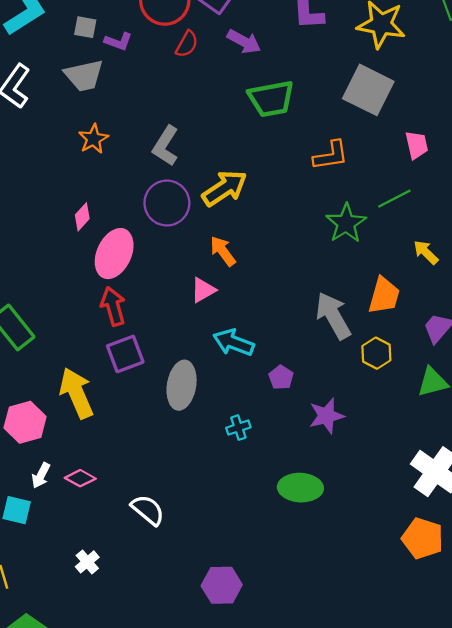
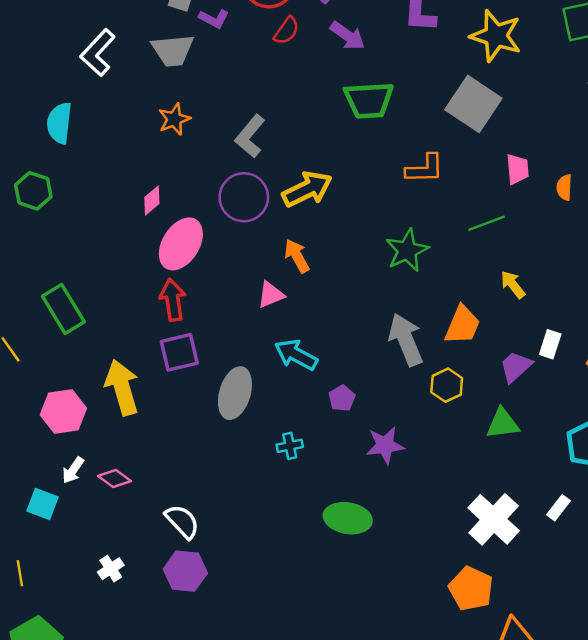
green star: (346, 223) -> (407, 250), moved
purple hexagon: (222, 585) -> (185, 571), moved

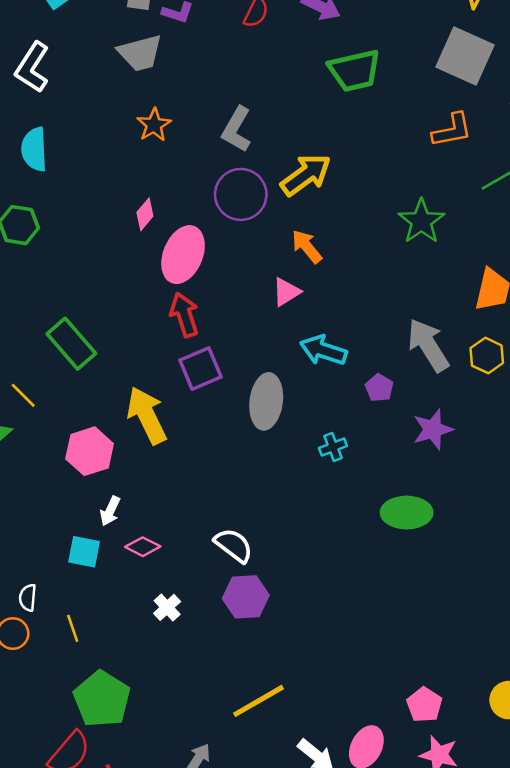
white L-shape: (98, 53) -> (32, 67), moved
orange L-shape: (425, 169) -> (452, 130), moved
gray arrow: (406, 340) -> (428, 345), moved
pink diamond: (115, 478) -> (143, 547), moved

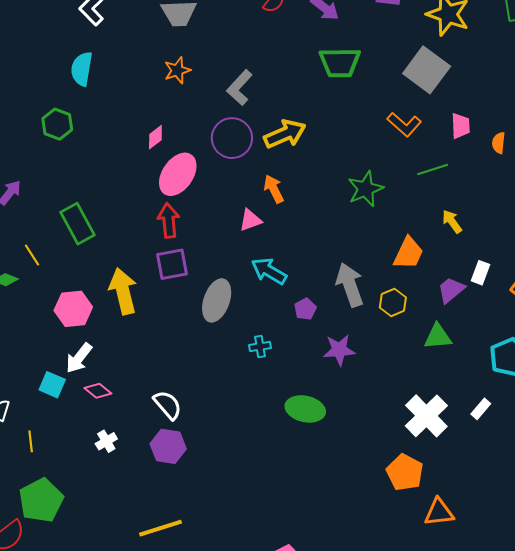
orange L-shape: (452, 130) -> (404, 124), turned 40
white arrow: (110, 511) -> (79, 358), size x1.4

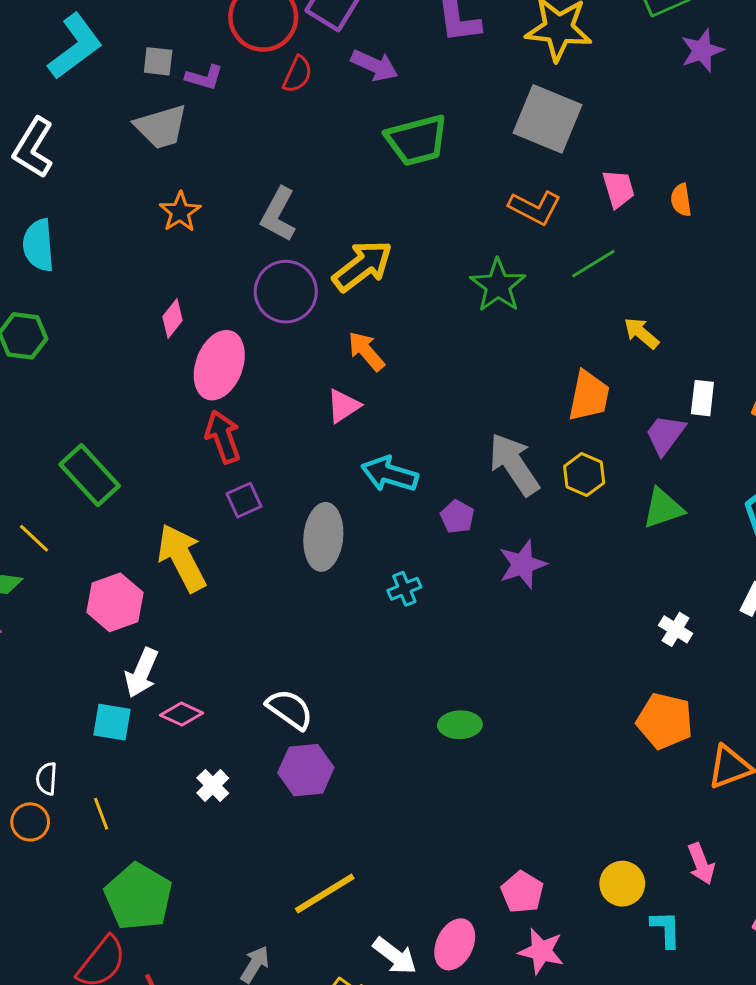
green star: (365, 189) -> (498, 285), moved
purple square: (172, 264) -> (244, 500), size x0.7
green ellipse: (305, 409) -> (460, 725), moved, size x0.7
white cross: (426, 416) -> (676, 629), size x0.5

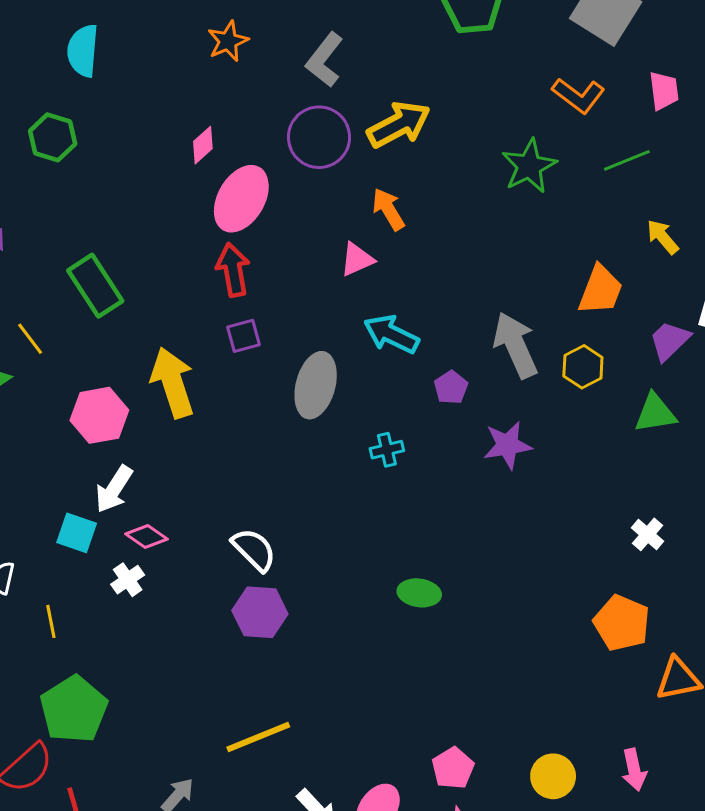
white cross: (213, 786) -> (128, 580), moved

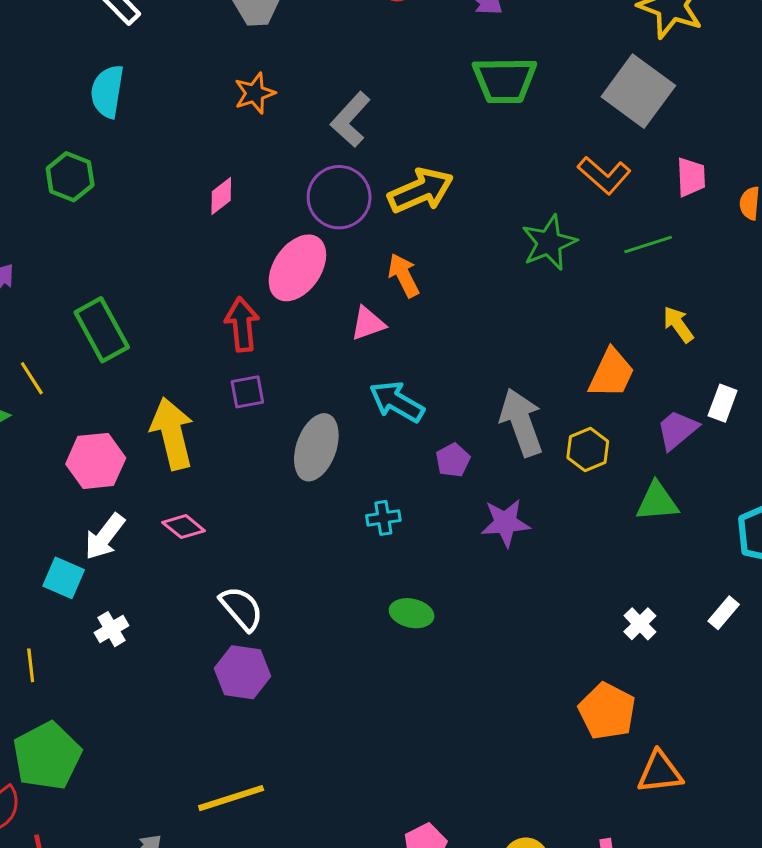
pink ellipse: (241, 199) -> (297, 268), moved
pink diamond: (147, 536) -> (184, 527), moved
green ellipse: (419, 593) -> (412, 613), moved

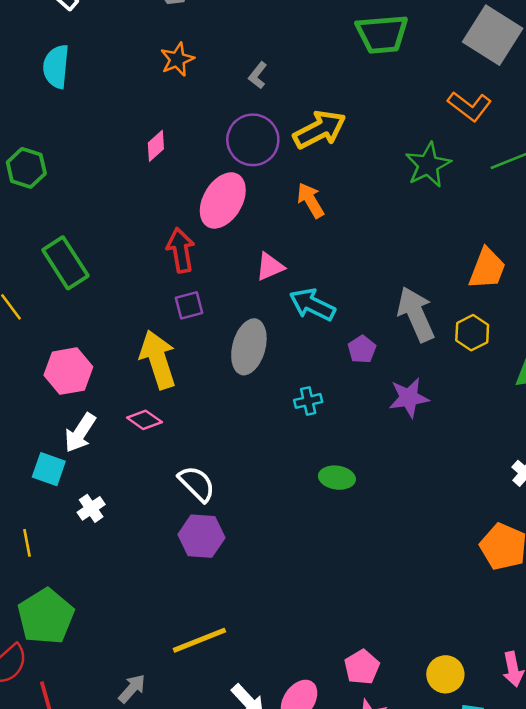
gray L-shape: (351, 119) -> (258, 75), size x0.6
green hexagon: (70, 177) -> (26, 168), moved
pink triangle: (368, 323) -> (270, 267), moved
yellow arrow: (172, 433) -> (158, 360), moved

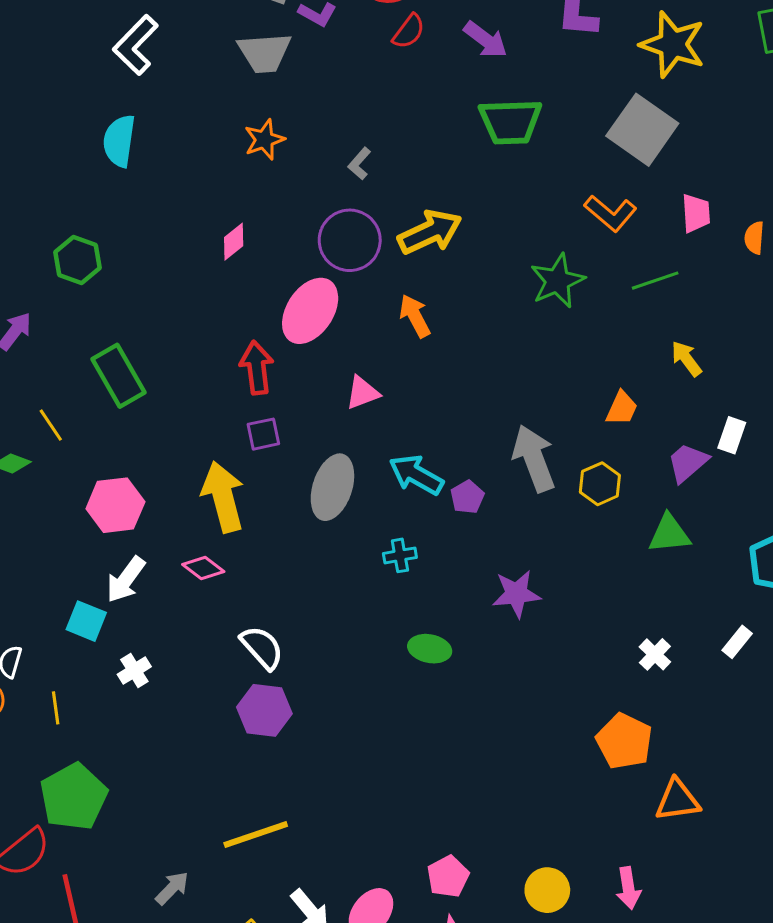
orange trapezoid: (487, 269) -> (622, 408), size x0.7
cyan arrow: (312, 305) -> (416, 475), moved
purple star: (409, 398) -> (516, 594), moved

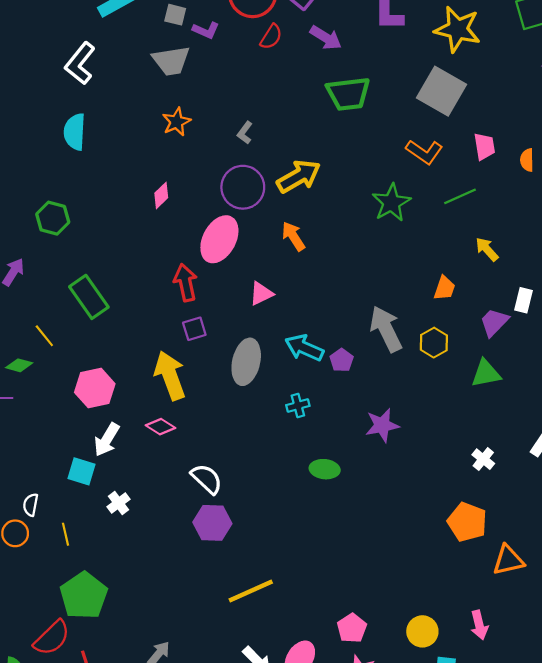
yellow line: (256, 835) -> (251, 591), moved

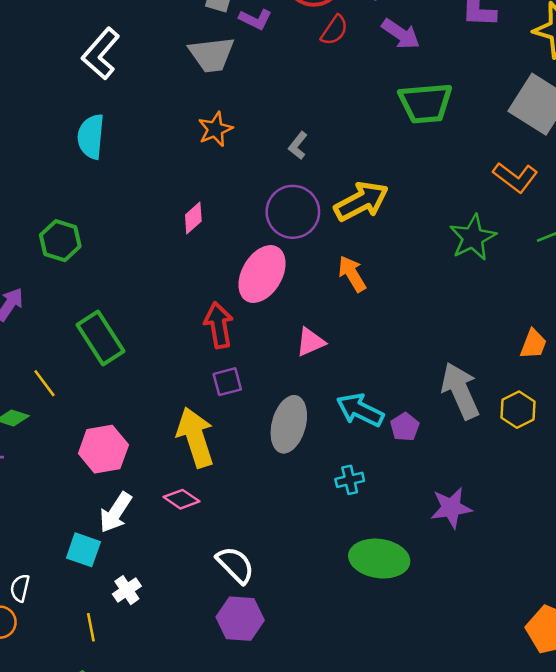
green ellipse: (325, 469) -> (379, 559), size x1.6
yellow line: (65, 534) -> (91, 627), moved

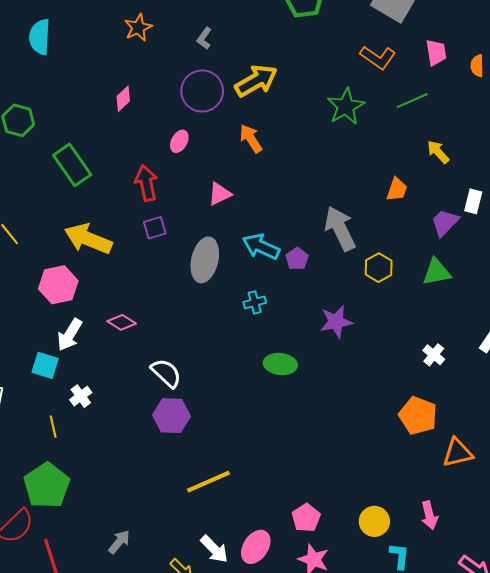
pink ellipse: (262, 274) -> (179, 141), size x0.5
green rectangle: (101, 338) -> (72, 165), moved
yellow hexagon: (518, 410) -> (379, 268), moved
yellow arrow: (195, 437) -> (88, 239), moved, turned -48
green ellipse: (379, 559) -> (280, 364), size x0.7

